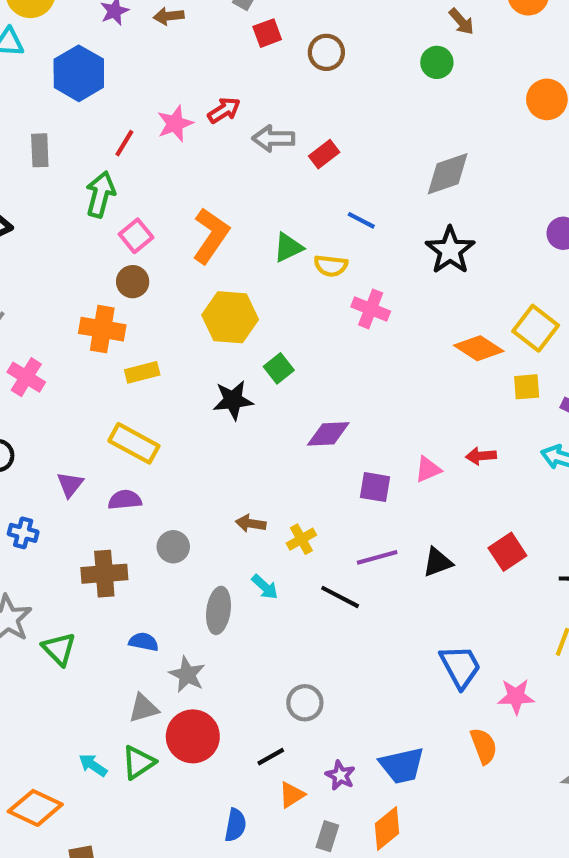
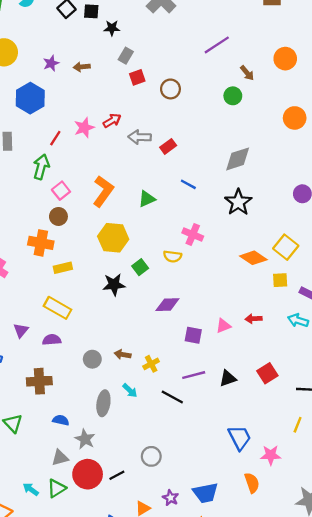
yellow semicircle: (331, 266) -> (173, 256), moved
gray circle: (173, 547) -> (92, 359), moved
black line: (271, 757) -> (117, 475), moved

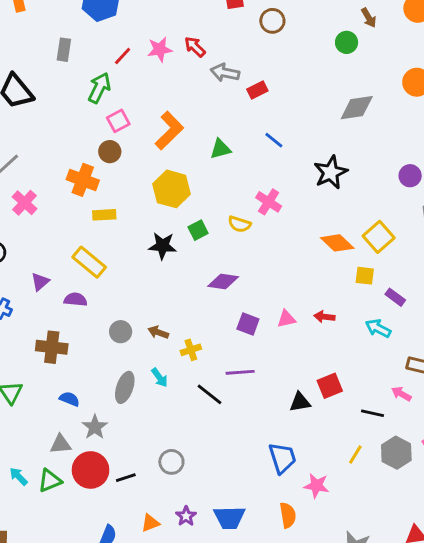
red arrow: (112, 121) -> (195, 47), turned -114
gray diamond: (238, 159) -> (357, 108), moved
black triangle: (228, 378) -> (300, 402), moved

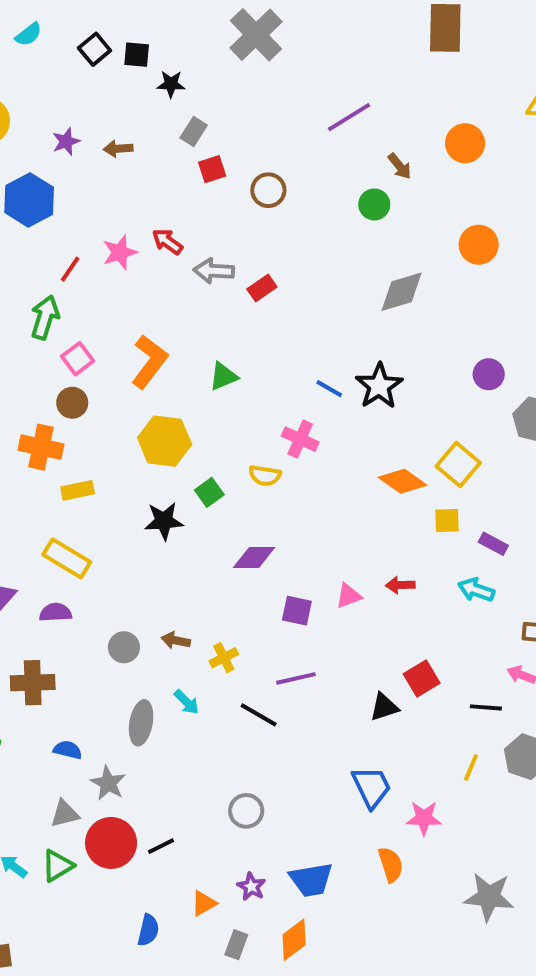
blue line: (274, 140) -> (329, 389), moved
gray circle: (171, 462) -> (246, 811), moved

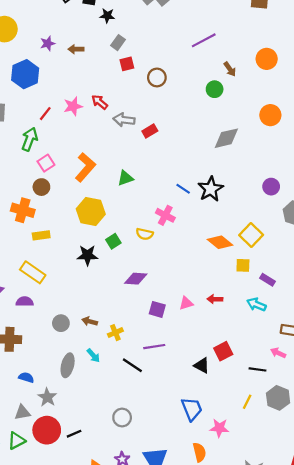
black triangle: (384, 707) -> (202, 365), turned 42

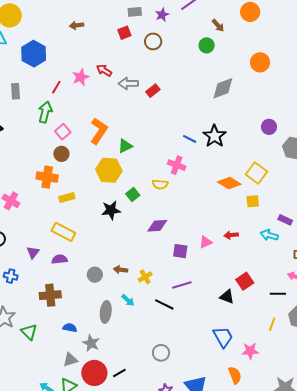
purple star: (48, 43) -> (162, 15), moved
gray rectangle: (118, 43) -> (135, 12), moved, turned 56
green triangle: (125, 178) -> (125, 146), moved
purple rectangle: (268, 280) -> (285, 220), moved

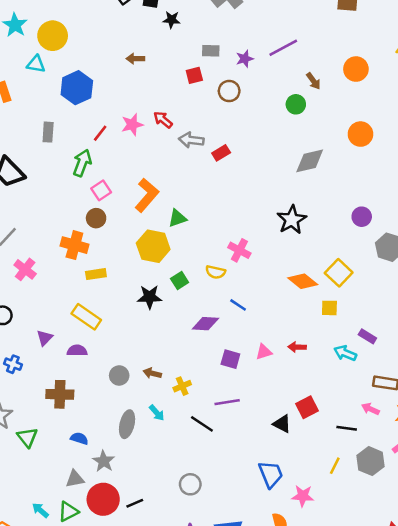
blue line: (190, 139) -> (238, 305), moved

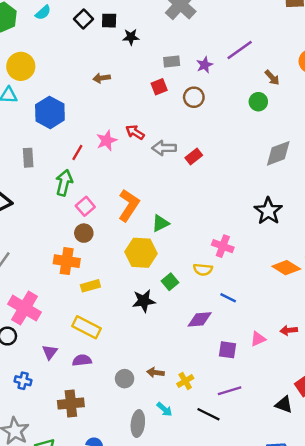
pink cross: (25, 269) -> (24, 308), moved, size x1.5

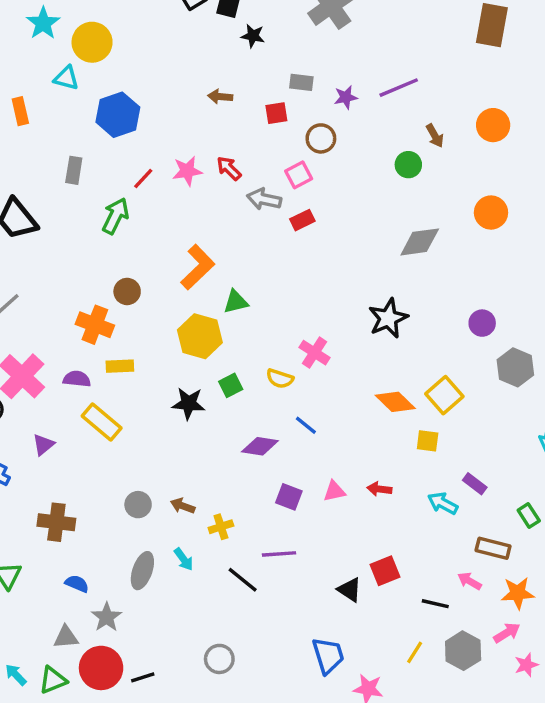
brown arrow: (102, 78) -> (220, 97), moved
pink square: (85, 206) -> (299, 175), moved
purple semicircle: (82, 360) -> (77, 379), moved

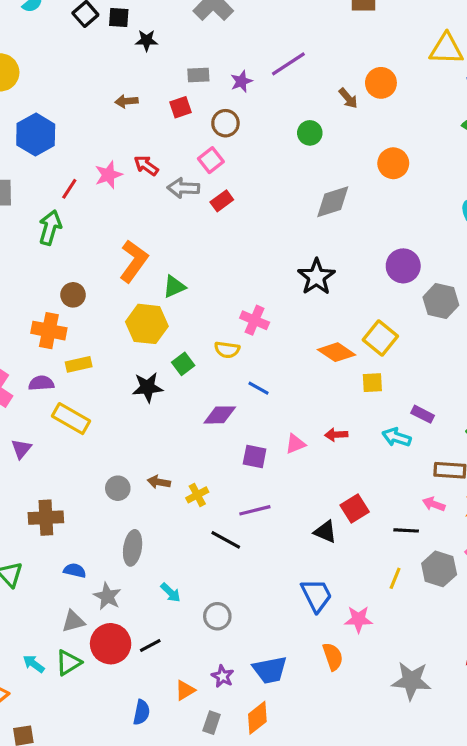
brown arrow: (435, 136) -> (348, 98), moved
purple circle: (482, 323) -> (403, 266), size x1.4
cyan arrow: (184, 559) -> (171, 593), moved

